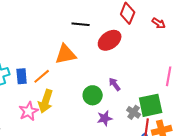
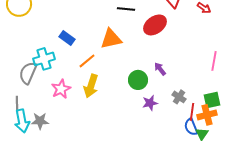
blue rectangle: (22, 76) -> (67, 38), moved, turned -49
green square: (151, 105) -> (212, 100), moved, size x0.7
pink star: (29, 111) -> (61, 89), moved

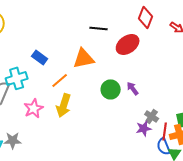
green circle: (138, 80) -> (111, 89), moved
purple star: (150, 103) -> (144, 128), moved

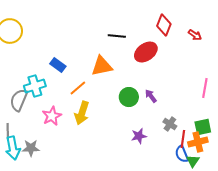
purple star: (144, 128) -> (139, 136), moved

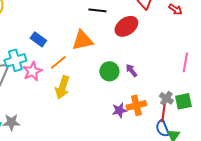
pink star: (52, 116) -> (32, 71), moved
gray cross: (170, 124) -> (166, 98), moved
orange cross: (198, 142) -> (136, 105), moved

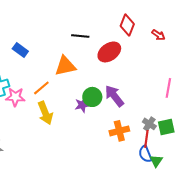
blue rectangle: (38, 39) -> (20, 50), moved
purple arrow: (131, 70) -> (114, 96), size x1.6
pink star: (32, 71) -> (15, 97), turned 30
yellow arrow: (62, 87) -> (45, 113), turned -40
purple star: (119, 110) -> (82, 105), moved

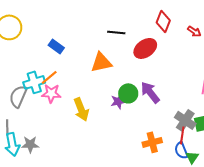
orange line: (41, 88) -> (49, 77), moved
gray cross: (149, 124) -> (185, 120), size x1.5
orange cross: (119, 131) -> (152, 142), moved

